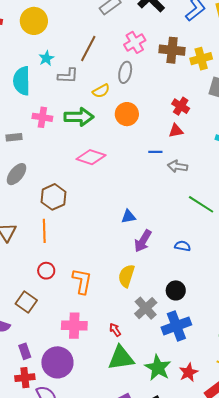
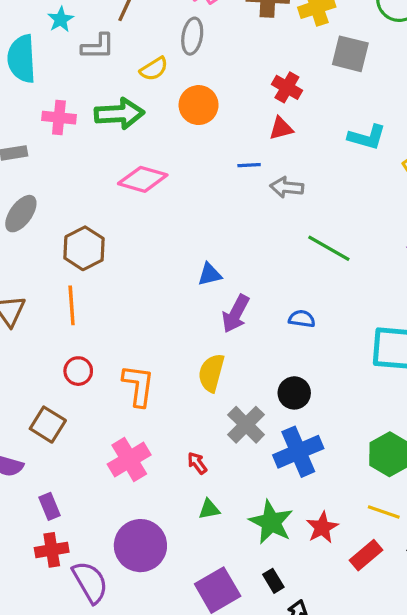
pink cross: (74, 326) -> (129, 459), turned -30
green triangle: (121, 358) -> (209, 509), size x0.5
purple circle: (57, 362) -> (140, 546), moved

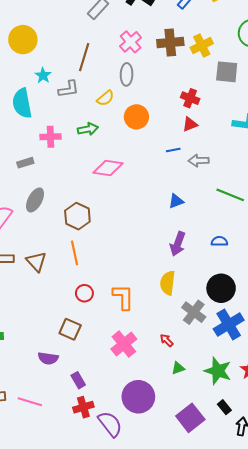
green arrow: (119, 114) -> (88, 129), size x0.7
blue triangle: (210, 274) -> (176, 201), moved
black circle: (294, 393) -> (221, 288), size x1.4

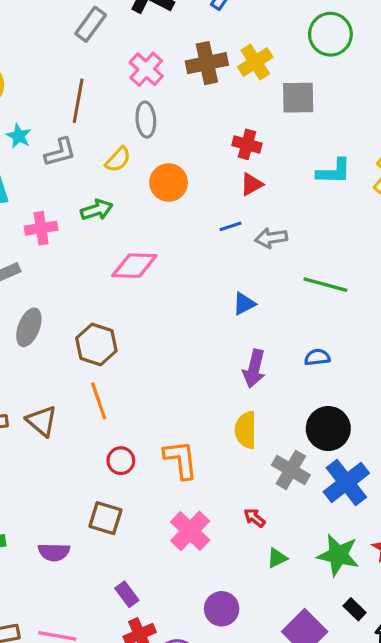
purple semicircle: (48, 358) -> (54, 552), moved
purple circle: (138, 397) -> (222, 609), size x0.7

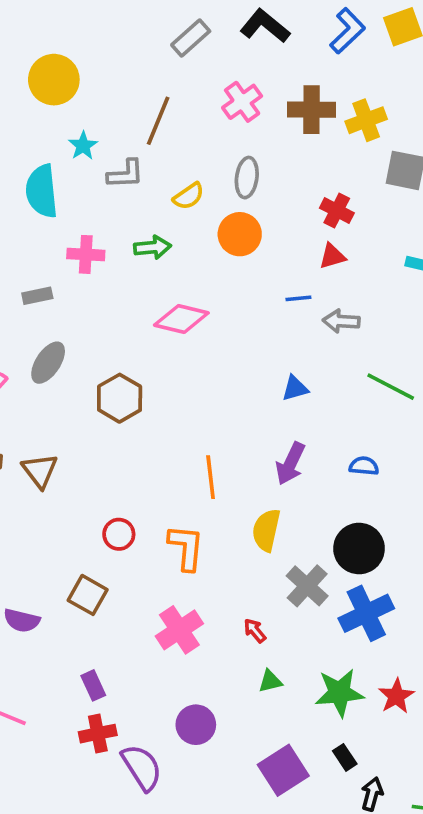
gray ellipse: (146, 120) -> (247, 178), moved
orange line: (99, 401) -> (211, 477), moved
green star: (338, 555) -> (339, 693), turned -30

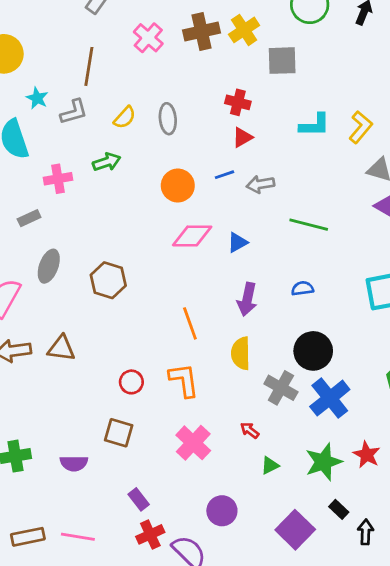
gray ellipse: (247, 178) -> (168, 119), moved
orange circle: (240, 234) -> (178, 186), moved
pink diamond: (181, 319) -> (192, 236), moved
brown triangle: (40, 471) -> (61, 348), turned -32

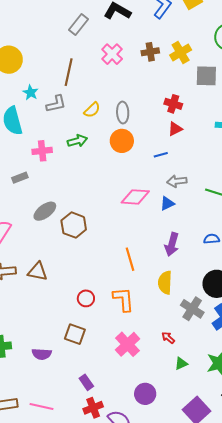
brown cross: (201, 31) -> (150, 52), size x0.7
gray arrow: (260, 184) -> (177, 181), moved
orange circle: (178, 186) -> (122, 141), moved
gray ellipse: (49, 266) -> (45, 211), moved, turned 30

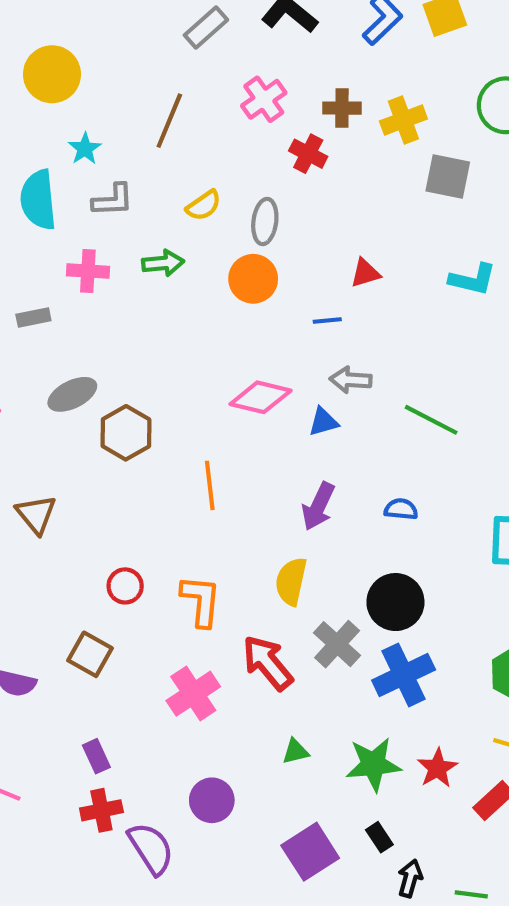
gray L-shape: (56, 104) -> (113, 200), moved
red cross: (173, 104) -> (308, 154), moved
orange line: (130, 259) -> (210, 485), moved
brown triangle: (37, 272) -> (36, 514), turned 30
red arrow: (168, 338) -> (268, 663), moved, size x2.0

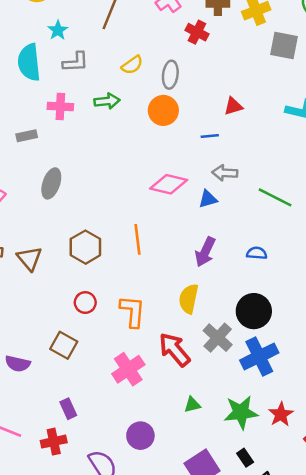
gray ellipse: (72, 394) -> (51, 183), turned -44
brown hexagon: (126, 433) -> (85, 247), moved
red cross: (101, 810) -> (54, 442), moved

